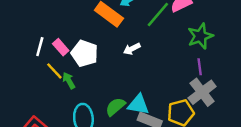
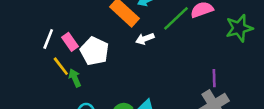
green star: (200, 36) -> (239, 28), moved
white arrow: (132, 49) -> (145, 39), moved

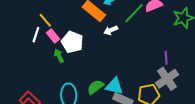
yellow line: (61, 66) -> (45, 20), moved
green arrow: (75, 78) -> (59, 56), moved

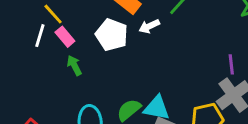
white pentagon: (72, 42) -> (112, 35), moved

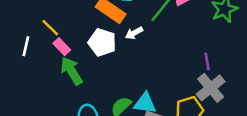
white line: (40, 36) -> (26, 46), moved
green arrow: (74, 65) -> (71, 71), size x1.6

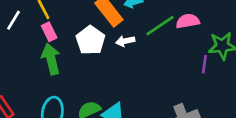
purple line: (207, 61) -> (204, 64), moved

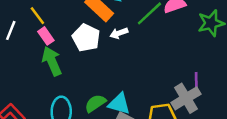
purple line: (204, 64) -> (196, 81), moved

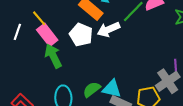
white arrow: (119, 33) -> (108, 29), size x1.5
pink rectangle: (46, 36) -> (47, 35), size x1.5

